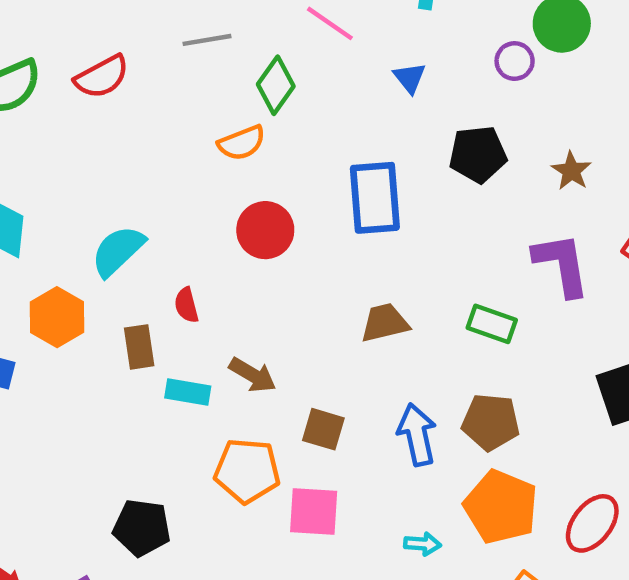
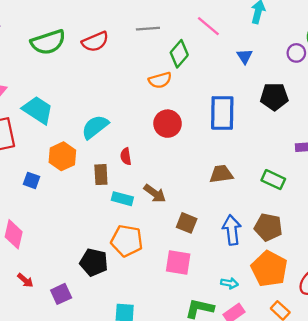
orange pentagon: (247, 471) -> (127, 241), moved

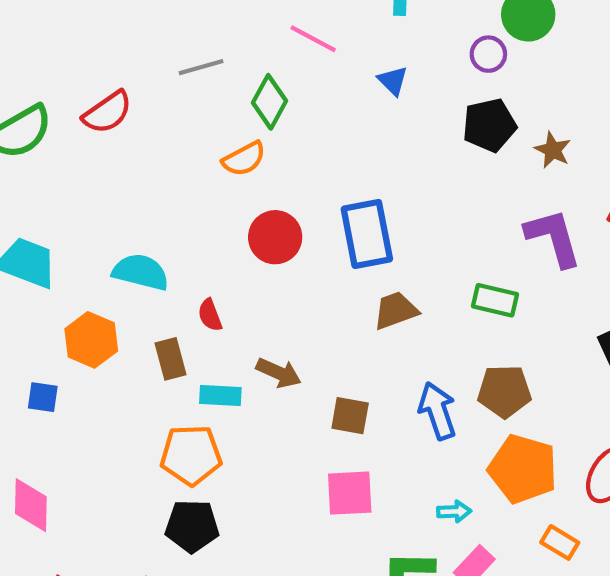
black pentagon: (274, 97) -> (489, 125), moved
blue rectangle: (222, 113) -> (367, 234), moved
cyan semicircle: (95, 127) -> (141, 272), turned 64
orange pentagon: (127, 241) -> (191, 455), moved

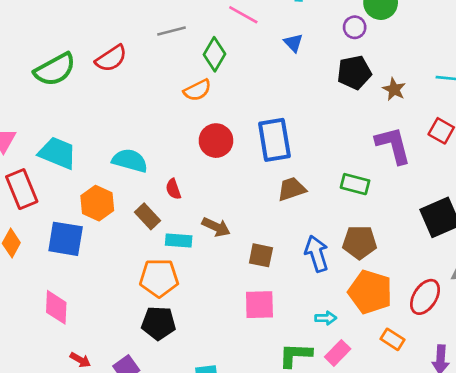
brown rectangle: (171, 359) -> (148, 216), turned -30
blue square: (43, 397) -> (66, 239), size x1.8

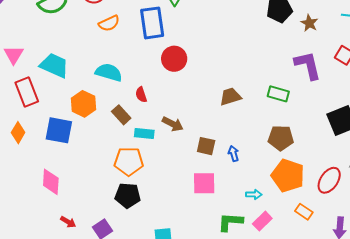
orange semicircle: (197, 90) -> (109, 23), moved
blue rectangle: (274, 140) -> (152, 23), moved
blue arrow: (317, 254) -> (234, 154), moved, size x0.6

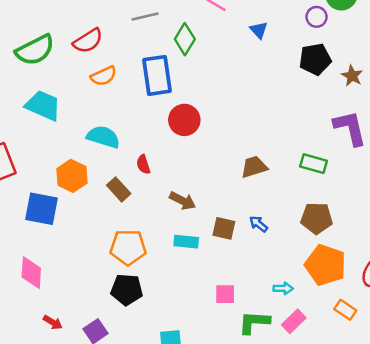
cyan trapezoid: (54, 65) -> (43, 105), moved
cyan rectangle: (144, 134) -> (186, 242), moved
blue arrow: (234, 154) -> (258, 224), moved, turned -35
pink square: (204, 183) -> (225, 294), moved, size x0.7

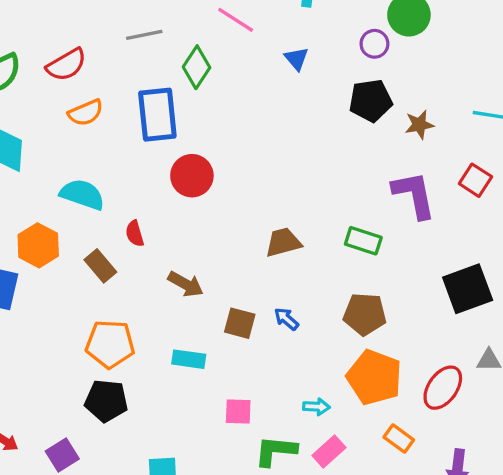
brown star: (352, 76) -> (419, 125), turned 30
cyan rectangle: (186, 242) -> (189, 359), moved

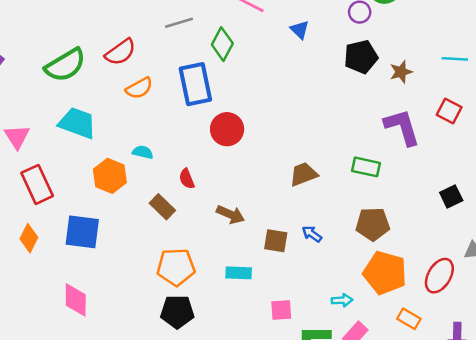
cyan semicircle: (82, 194) -> (143, 152), size x0.6
orange hexagon: (38, 245) -> (110, 176), moved
black square: (468, 289) -> (451, 196), size x0.6

